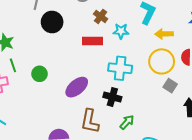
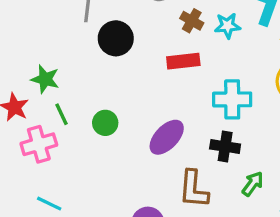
cyan star: (121, 31) -> (227, 26), moved

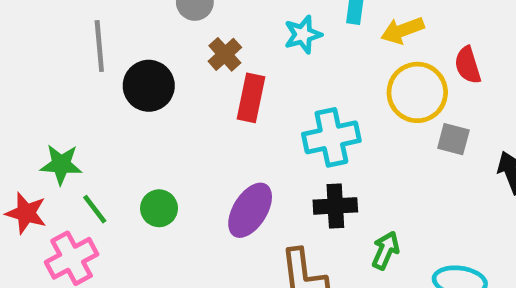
brown cross: (192, 21) -> (225, 54), moved, turned 30
red rectangle: (183, 61) -> (251, 98), turned -60

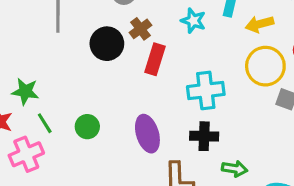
cyan star: (303, 35) -> (193, 21), turned 30
black circle: (149, 86) -> (107, 44), moved
purple ellipse: (250, 210) -> (147, 134), turned -54
green arrow: (386, 250) -> (235, 169), turned 70

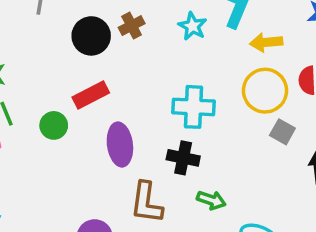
red rectangle: (155, 59) -> (91, 95), moved, turned 36

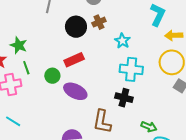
cyan star: (192, 26) -> (122, 41), moved
purple ellipse: (120, 145) -> (75, 91), moved, turned -60
green arrow: (211, 200) -> (149, 127), moved

